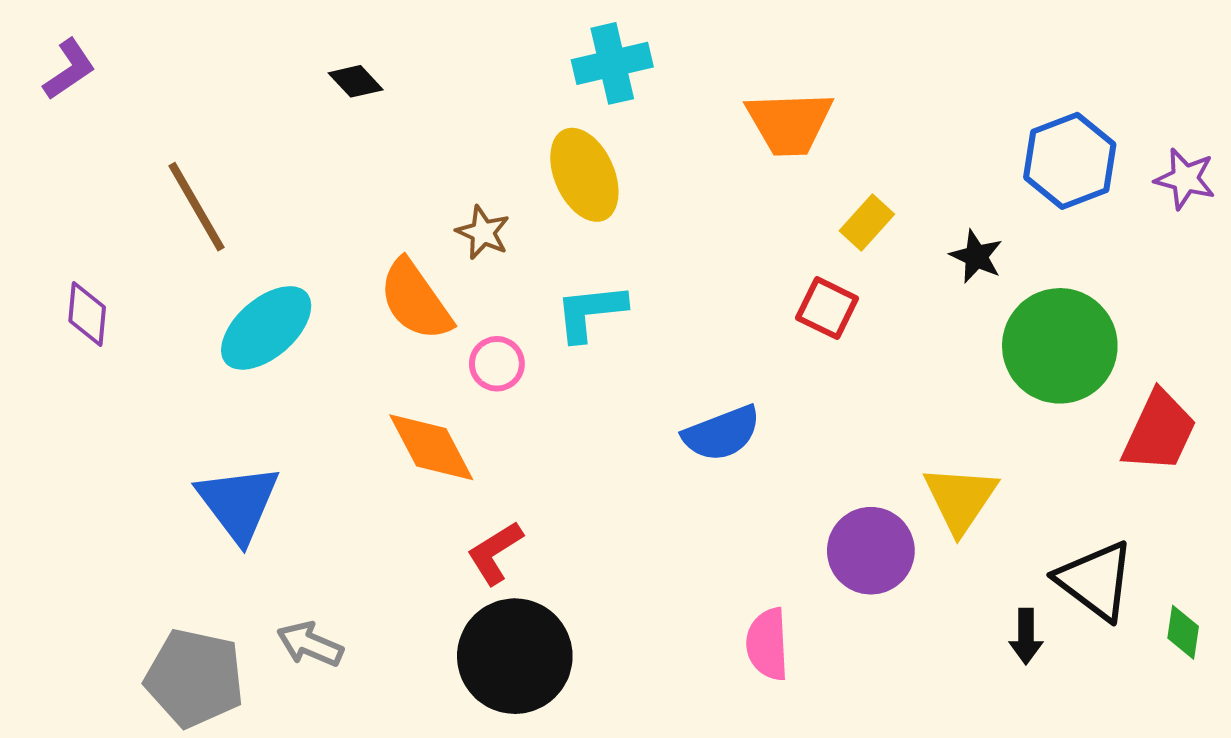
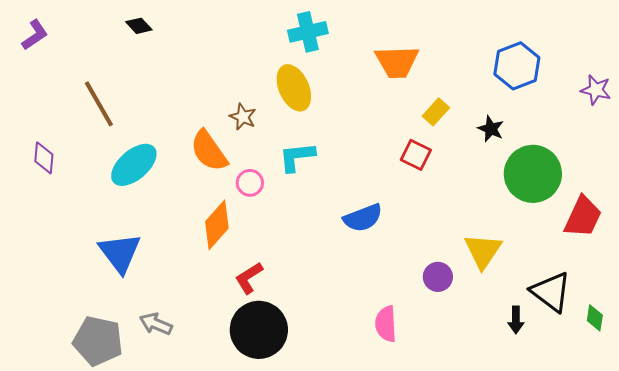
black diamond: (356, 81) -> (139, 26), moved
blue hexagon: (1070, 161) -> (517, 66), moved
orange diamond: (431, 447) -> (217, 225), turned 69
purple circle: (871, 551) -> (438, 277), size x0.7

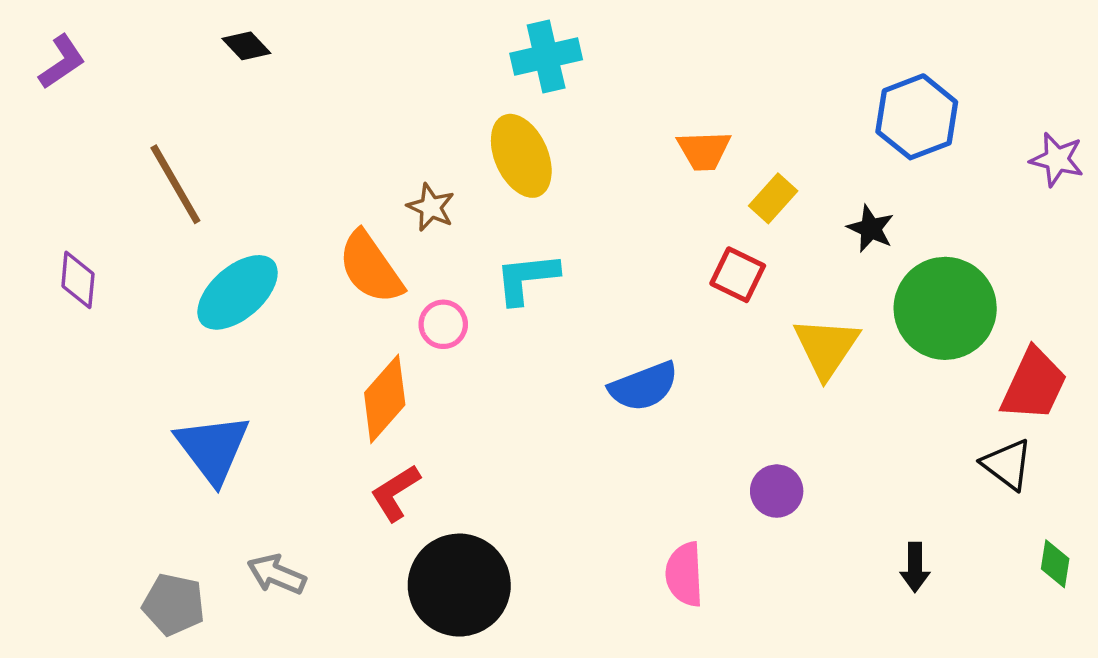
orange trapezoid: (397, 62) -> (704, 151), moved, size x0.7
yellow triangle: (483, 251) -> (826, 347), moved
red L-shape: (249, 278) -> (395, 493), moved
black triangle: (551, 292) -> (1007, 464), moved, size x0.7
gray pentagon: (98, 341) -> (174, 605), size x0.7

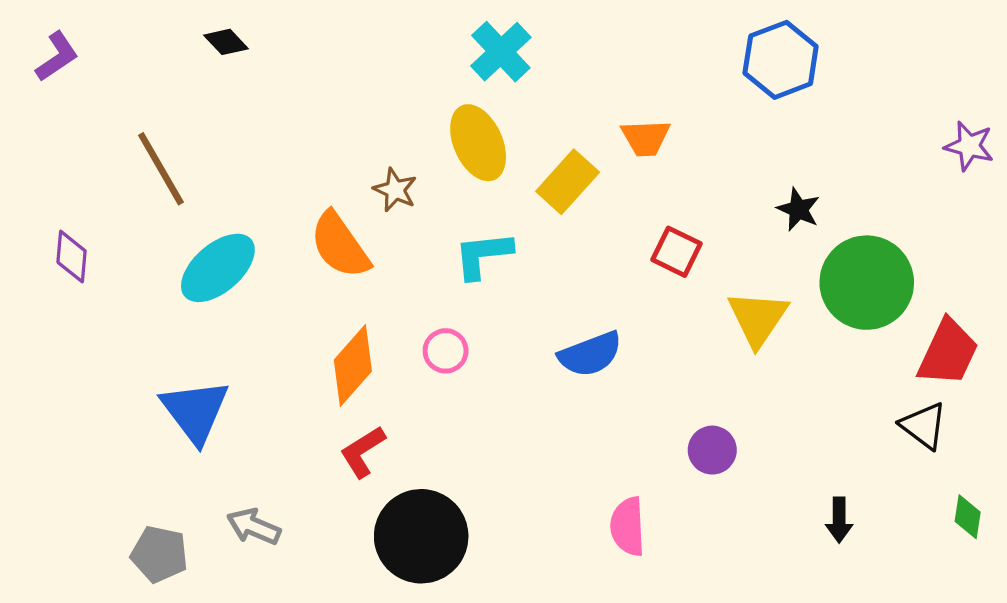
cyan cross: (546, 57) -> (501, 52), turned -30
blue hexagon: (917, 117) -> (781, 60), moved
yellow rectangle: (773, 198) -> (568, 182), moved, size x1.4
pink circle: (443, 324) -> (446, 351), moved

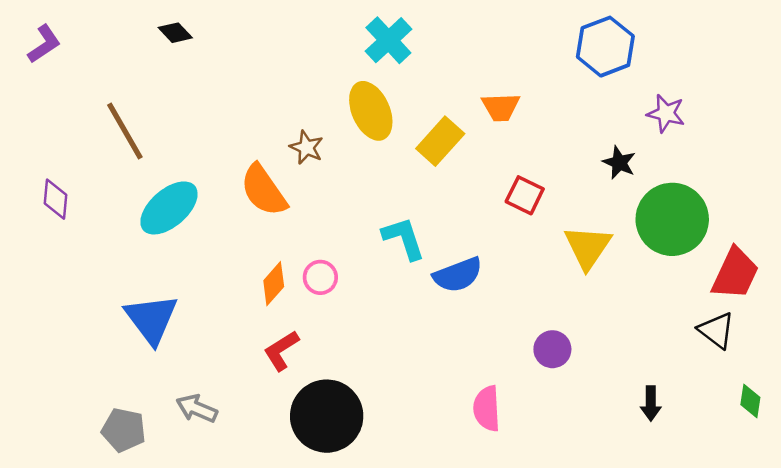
purple star: (969, 146) -> (666, 113), moved
cyan L-shape: (483, 255) -> (404, 238), moved, turned 78
pink circle: (446, 351) -> (320, 277), moved
orange diamond: (353, 366) -> (274, 284), size x0.7

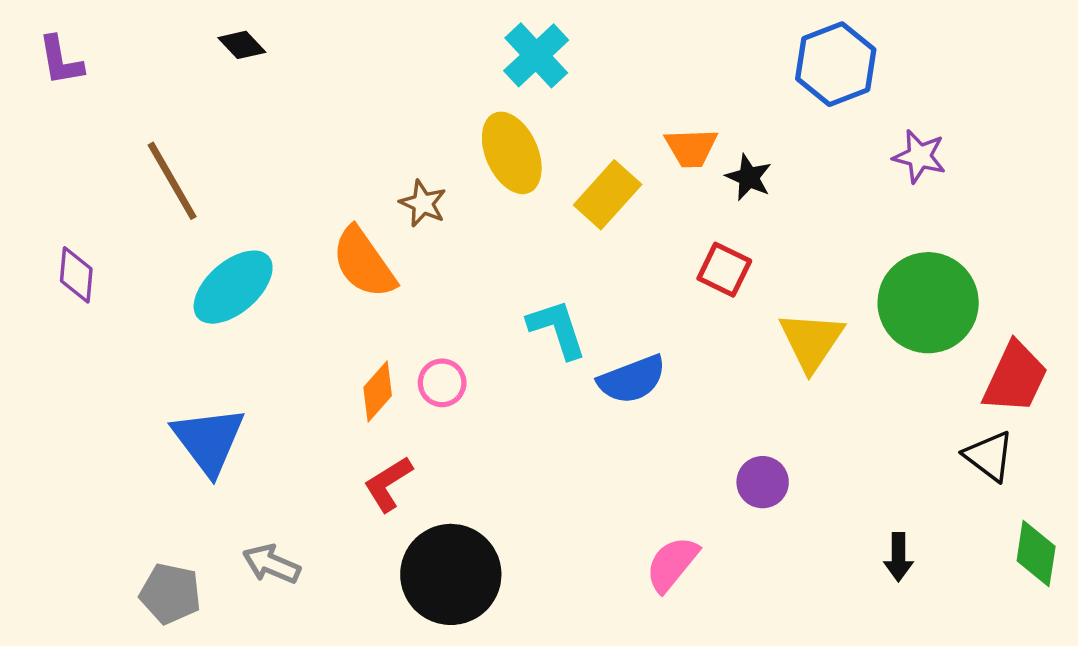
purple L-shape: (44, 44) -> (61, 61), turned 114
black star: (619, 163) -> (749, 177), moved
green diamond: (750, 401) -> (1036, 554), size x1.4
pink semicircle: (487, 408) -> (672, 564), turned 42

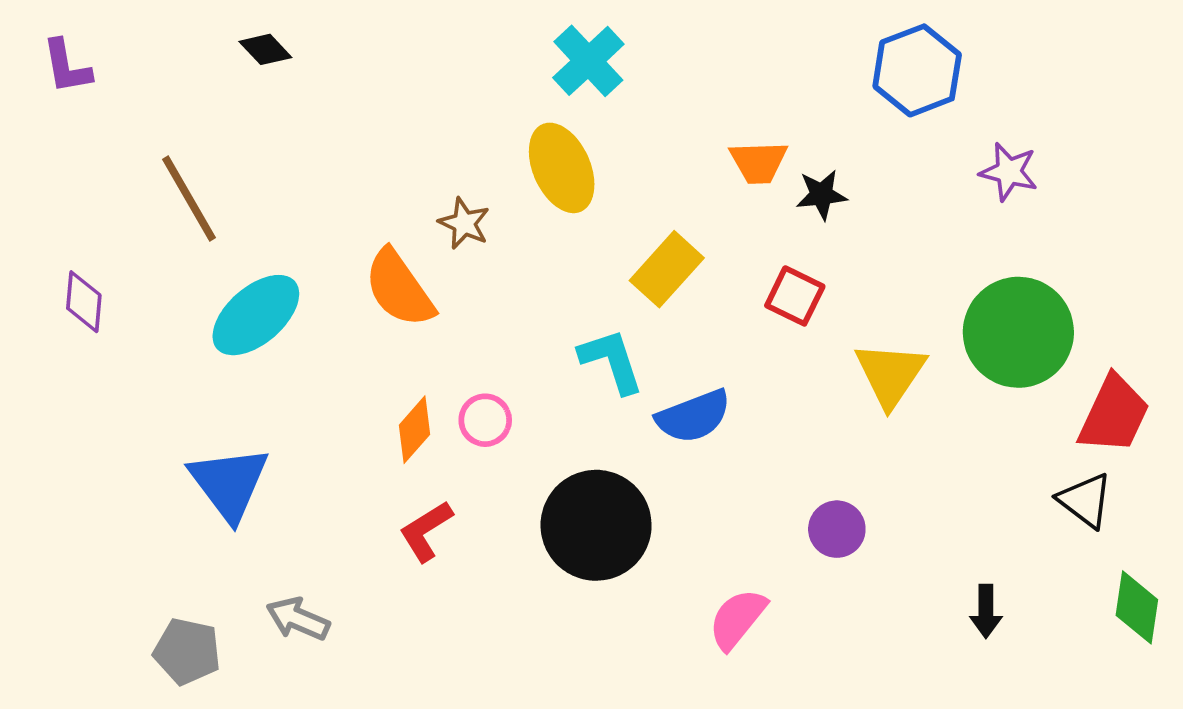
black star: (749, 177) -> (822, 195), turned -30
yellow rectangle: (608, 195) -> (667, 269), moved
black circle: (451, 574) -> (596, 525), moved

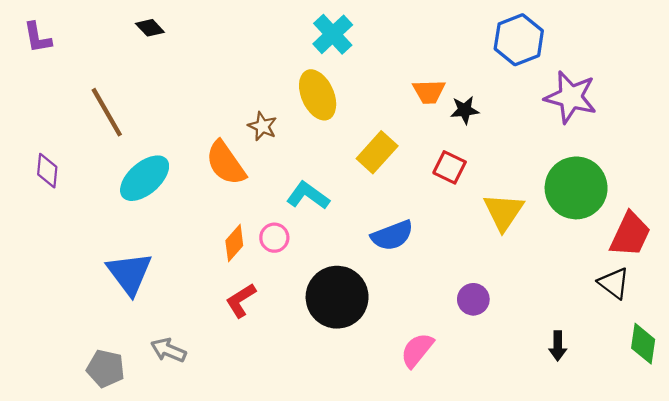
purple star: (1009, 172) -> (571, 97), size x1.6
cyan L-shape: (611, 361) -> (308, 195), moved, turned -36

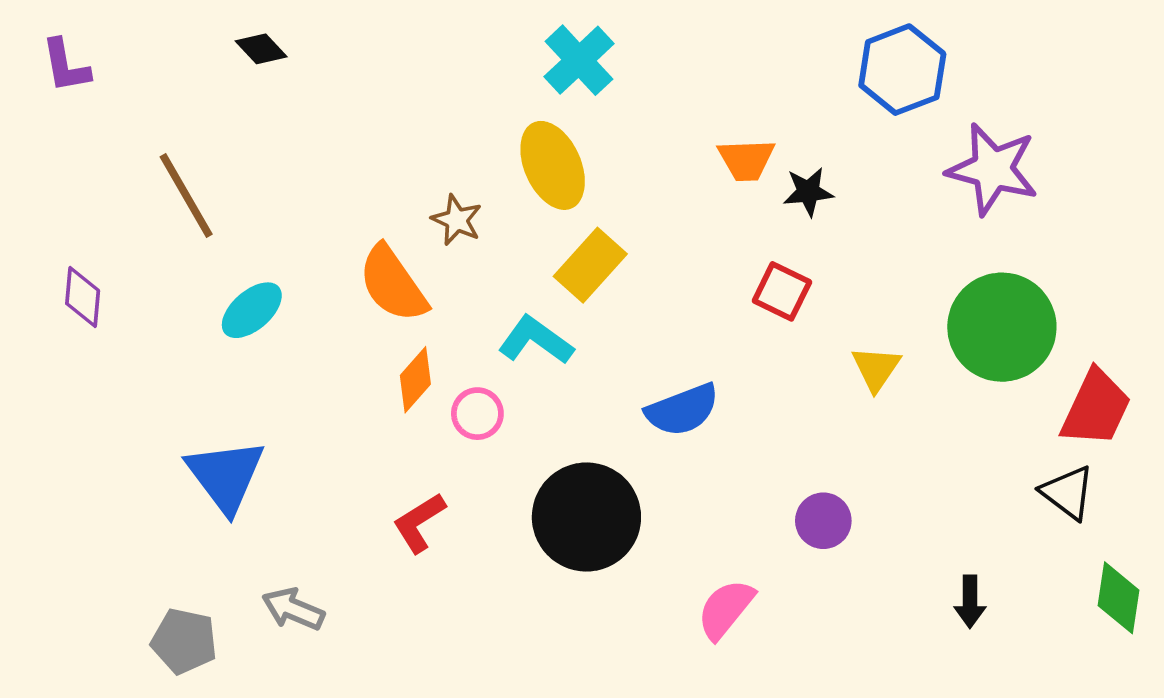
yellow rectangle: (377, 152) -> (590, 265), moved
cyan ellipse: (145, 178) -> (252, 310), size x0.7
yellow triangle: (504, 212) -> (876, 368), size x0.7
orange diamond: (234, 243) -> (415, 380), moved

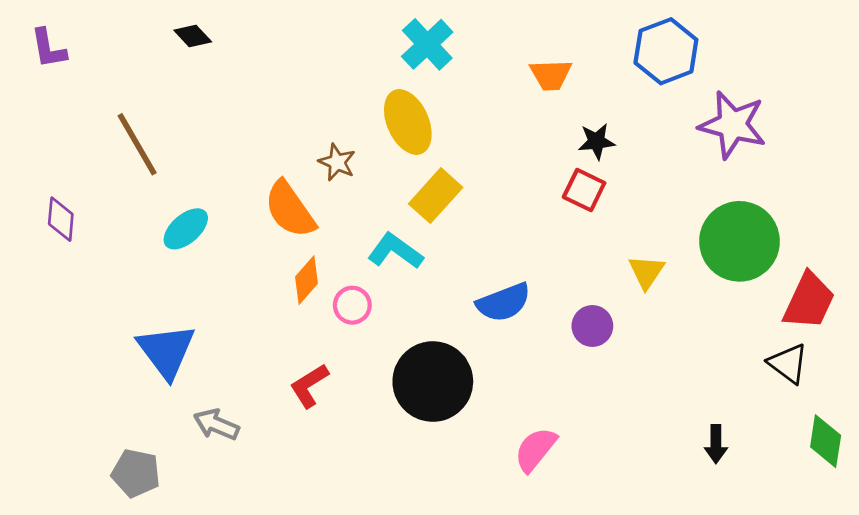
orange trapezoid: (746, 160) -> (551, 75), moved
red square: (782, 291) -> (584, 190), moved
purple circle: (823, 521) -> (592, 326), moved
gray arrow: (293, 609) -> (216, 425), moved

